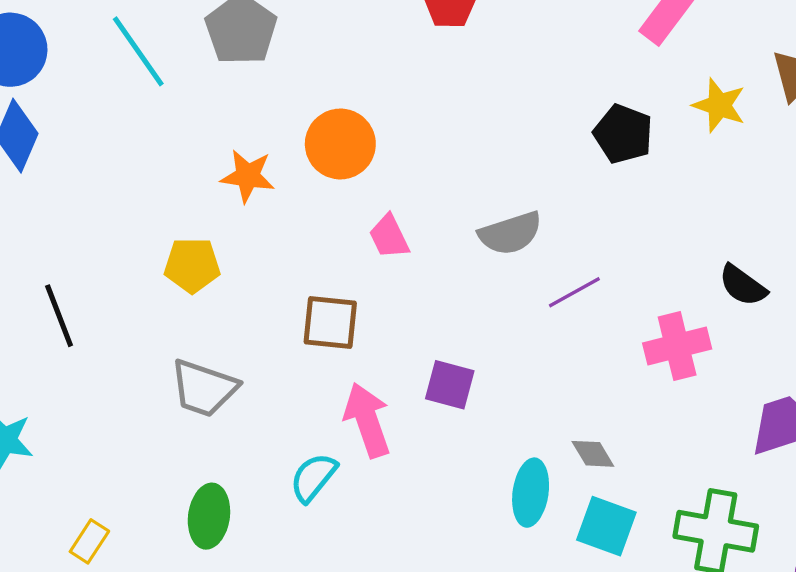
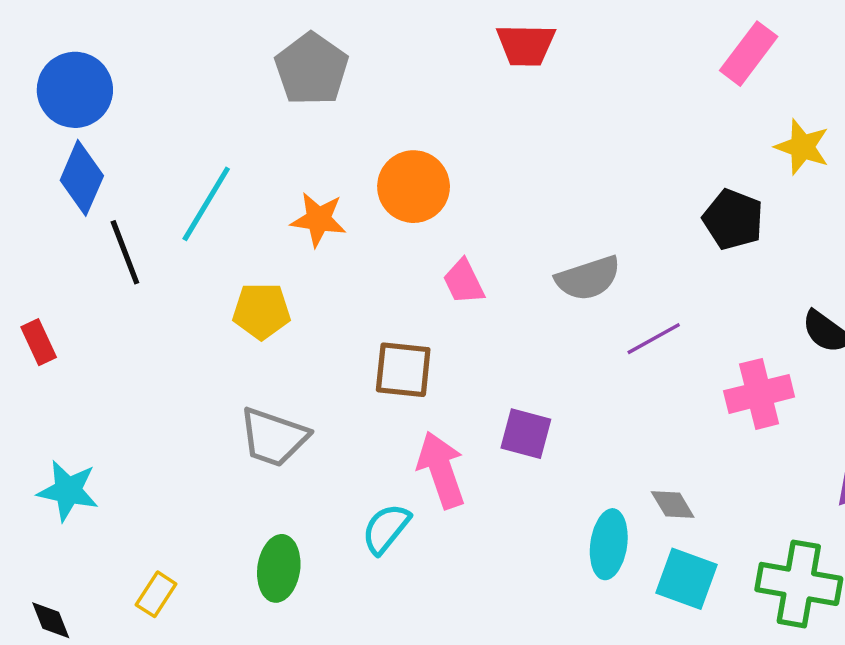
cyan line: (138, 51) -> (206, 204), moved, turned 66
black pentagon: (623, 134) -> (733, 219), moved
black line: (59, 316) -> (125, 252), moved

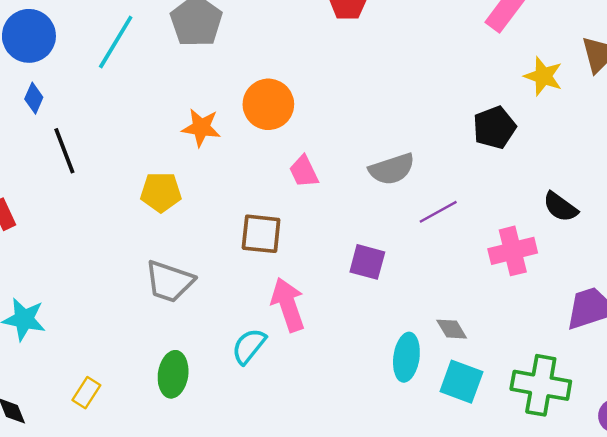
blue diamond: (82, 178) -> (34, 98), size x0.6
cyan line: (206, 204) -> (116, 42), moved
black pentagon: (733, 219) -> (494, 128), turned 30
purple square: (526, 434) -> (367, 262), moved

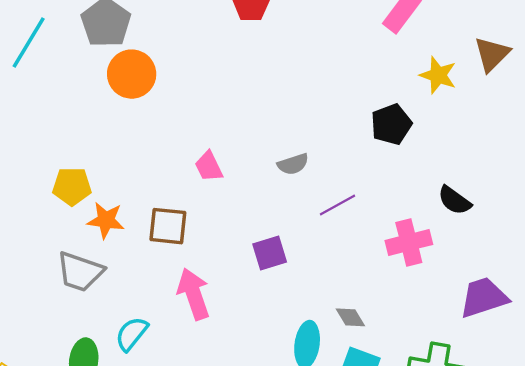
orange circle: (268, 104) -> (132, 74), moved
orange star: (201, 128) -> (106, 220), moved
gray semicircle: (392, 169) -> (293, 164), size x0.7
purple square: (367, 262) -> (270, 253), turned -32
cyan semicircle: (249, 346) -> (132, 334), moved

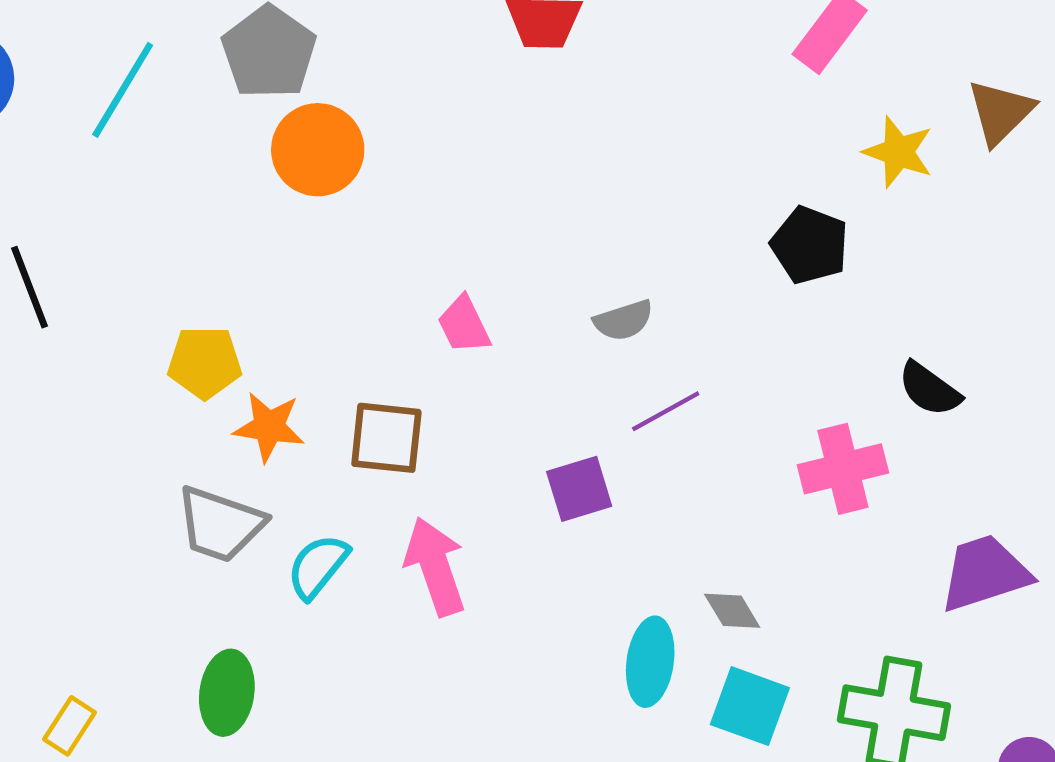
black pentagon: (391, 124) -> (810, 245), turned -30
purple line: (337, 205) -> (666, 411), moved
cyan semicircle: (132, 334) -> (318, 566), moved

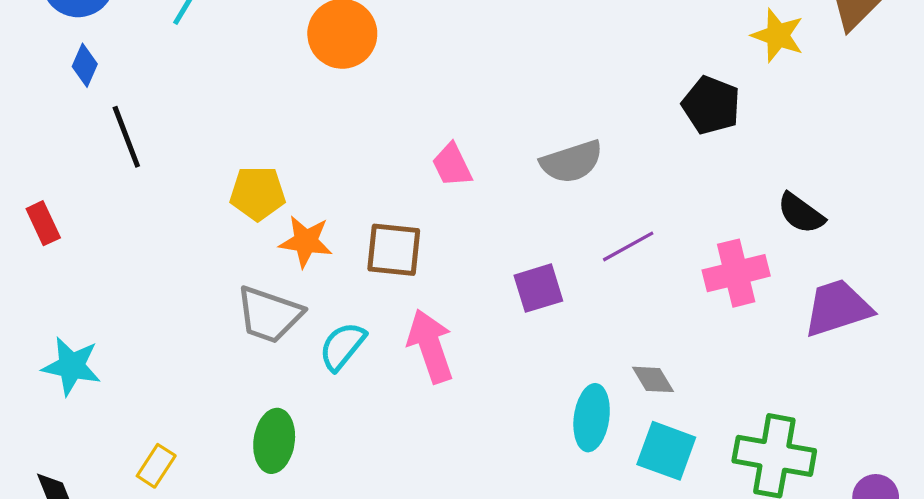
gray semicircle: (624, 320) -> (572, 162), size x1.4
purple line: (666, 411) -> (628, 246), moved
purple trapezoid: (985, 573) -> (837, 308), moved

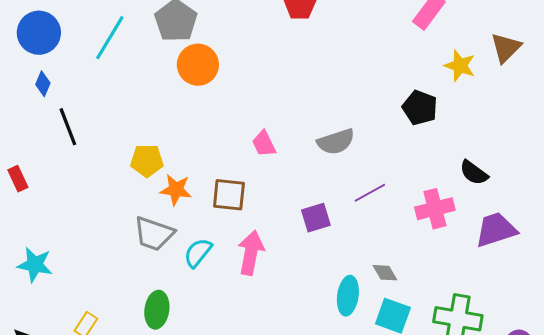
pink arrow: (430, 346) -> (251, 253), turned 30

